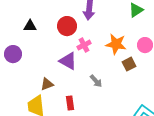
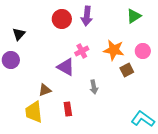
black triangle: (30, 26) -> (19, 34), moved, turned -48
red circle: (67, 26) -> (62, 19), moved
gray arrow: (96, 81) -> (94, 87), turned 32

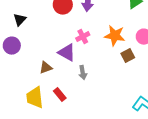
gray arrow: (94, 87) -> (83, 73), moved
brown triangle: (45, 90) -> (46, 68), moved
red rectangle: (68, 109) -> (60, 95), moved, turned -32

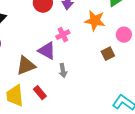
orange star: (115, 36) -> (95, 21), moved
brown triangle: (46, 68) -> (26, 66), size x1.5

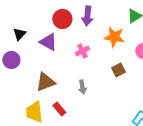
purple triangle: (47, 51) -> (48, 42), moved
brown square: (108, 54) -> (118, 70), moved

